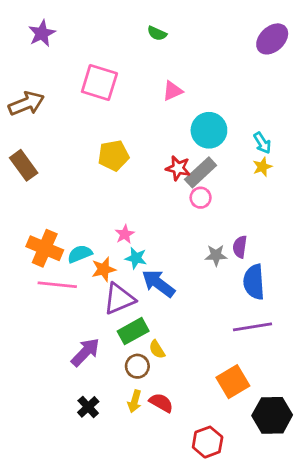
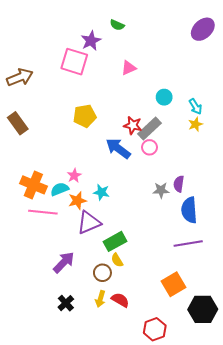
purple star: (42, 33) -> (91, 41), moved
cyan circle: (209, 130) -> (164, 97), moved, size x0.6
pink star: (125, 234) -> (74, 176), moved
blue arrow: (158, 283) -> (118, 148), moved
green rectangle: (133, 331) -> (115, 241), moved

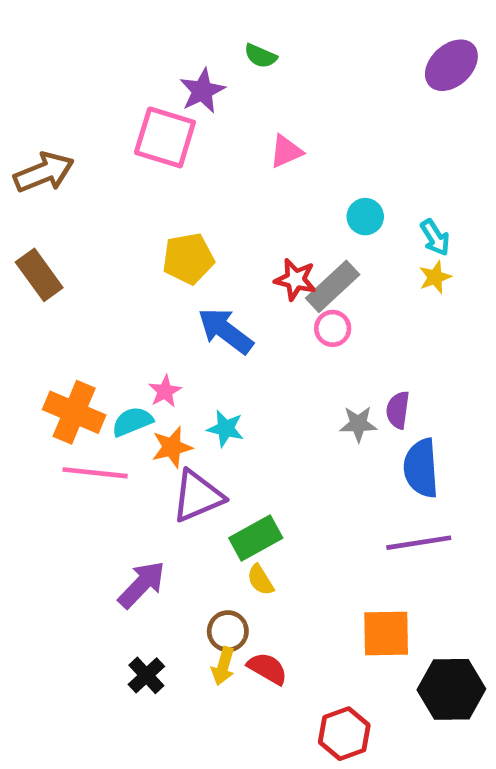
blue arrow: (118, 148) -> (226, 331), moved
brown circle: (102, 273) -> (228, 631), moved
orange square: (174, 284) -> (386, 633), turned 30

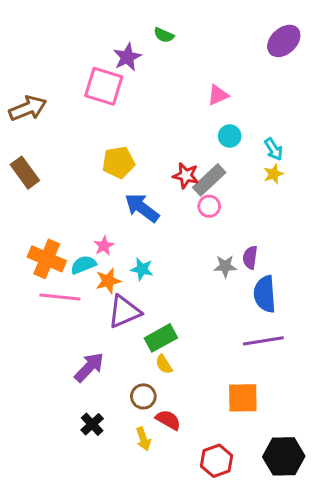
pink triangle: (286, 151) -> (218, 95), moved
yellow arrow: (223, 666) -> (143, 439), moved, turned -35
black hexagon: (451, 689) -> (284, 456), moved

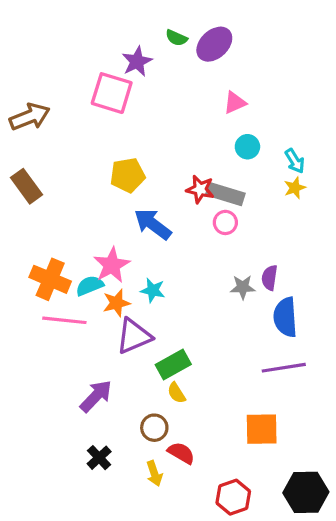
purple ellipse: (284, 41) -> (214, 44), moved
gray rectangle: (209, 180) -> (225, 194), turned 60
pink star: (104, 246) -> (112, 265), size x1.6

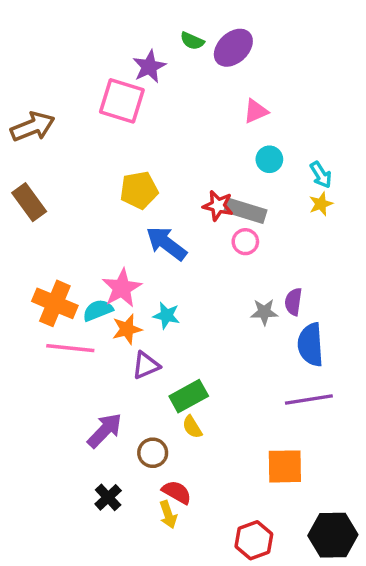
purple triangle: (134, 336) -> (146, 365), size x0.7
brown circle: (154, 428) -> (153, 453), moved
red semicircle: (181, 453) -> (177, 492), moved

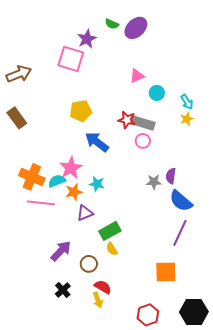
pink triangle: (256, 111) -> (137, 76), moved
blue semicircle: (311, 345) -> (181, 201), turned -45
purple line: (309, 400) -> (180, 233), turned -56

